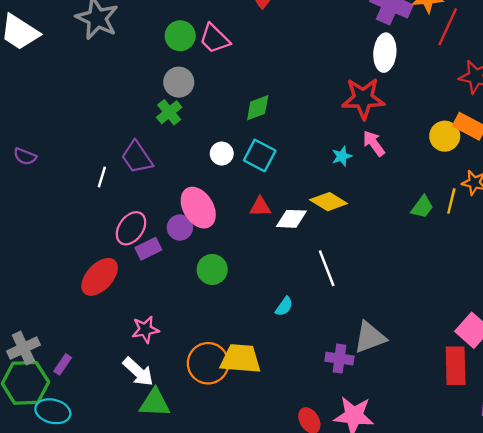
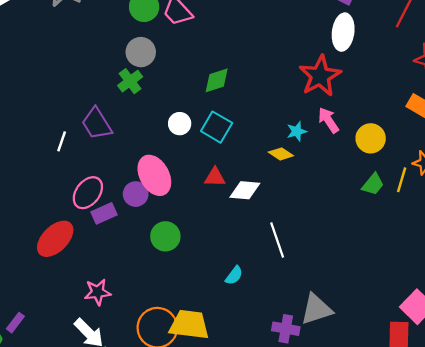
red star: (363, 98) -> (320, 76), turned -30
yellow circle: (445, 136) -> (371, 138), moved
yellow diamond: (329, 202) -> (281, 154), moved, size x0.7

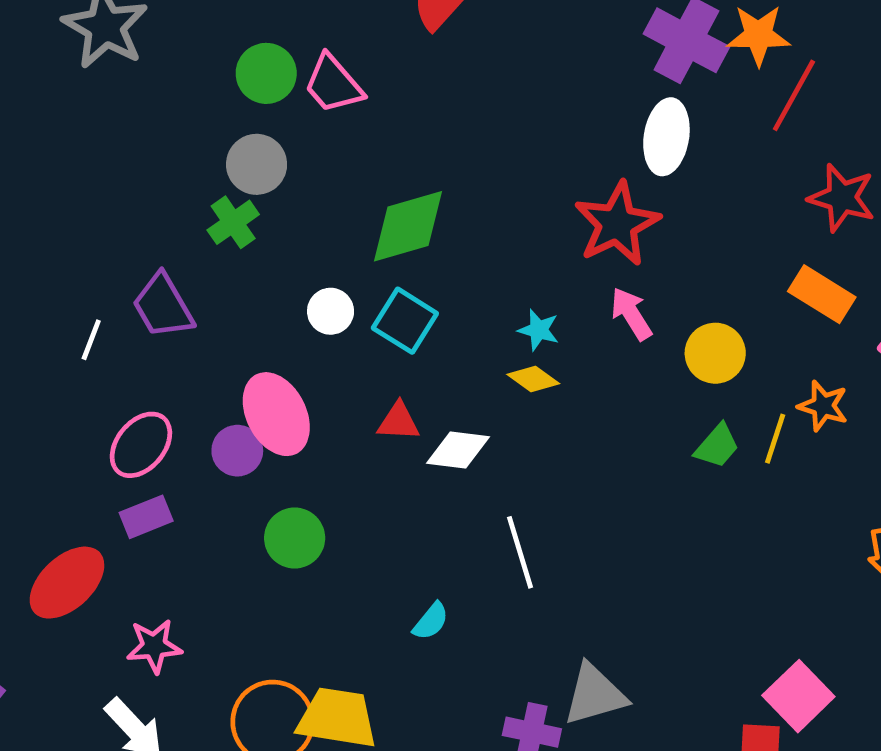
green diamond: (217, 80) -> (408, 226), size x1.5
cyan star: (297, 131) -> (539, 330), moved, turned 30
purple rectangle: (104, 213) -> (146, 517), moved
red ellipse: (55, 239) -> (67, 583), moved

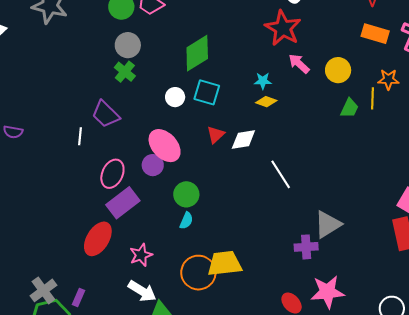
red triangle: (398, 422) -> (216, 135), turned -30
purple rectangle: (146, 517) -> (123, 203), size x1.5
cyan semicircle: (431, 621) -> (186, 221), moved

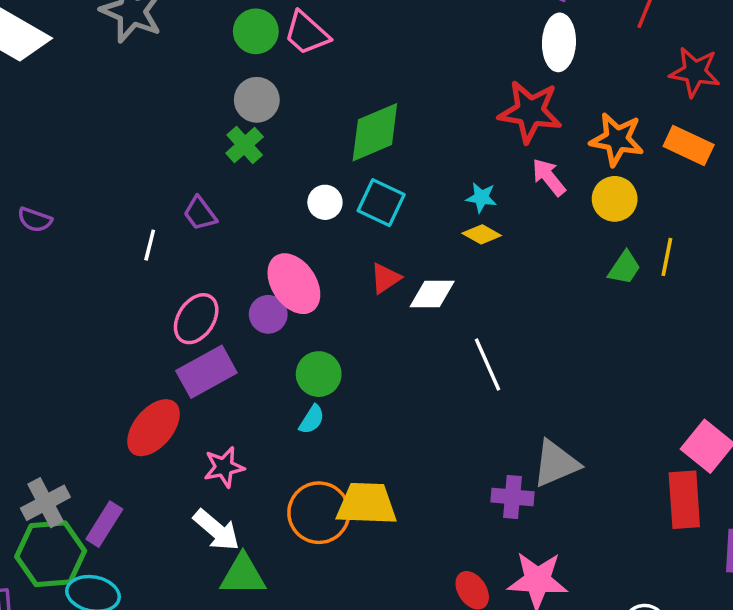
red star: (283, 28) -> (530, 112), turned -30
orange star: (388, 79) -> (617, 139), moved, size x1.4
purple trapezoid: (106, 114) -> (200, 214), size x0.7
purple rectangle: (78, 297) -> (104, 524), size x1.4

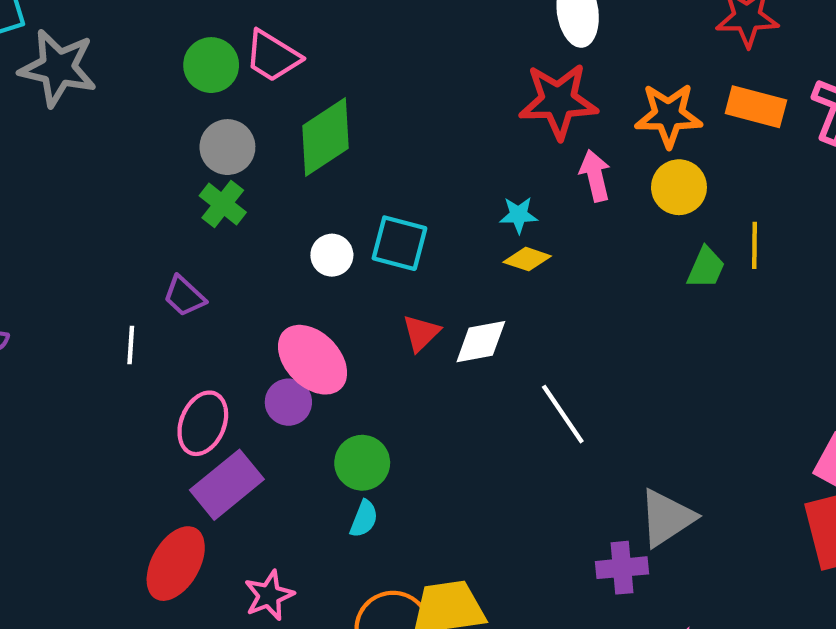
green diamond: (375, 132) -> (325, 137), moved
pink arrow: (549, 177) -> (595, 176), turned 36

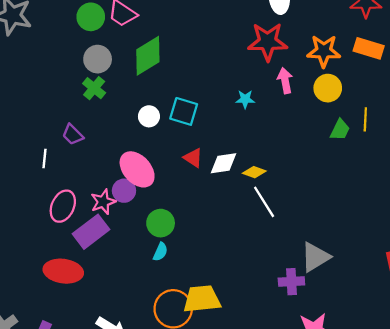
yellow diamond: (527, 259) -> (254, 172), moved
red triangle: (421, 333) -> (193, 158), turned -45
pink ellipse: (203, 423) -> (63, 206), moved
red ellipse: (176, 564) -> (63, 271), turned 66
pink star: (269, 595) -> (103, 202), moved

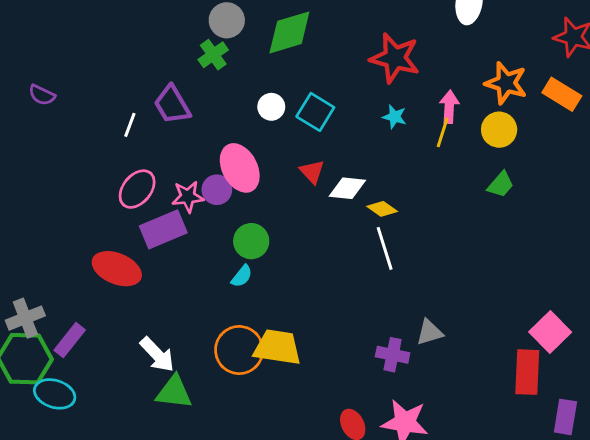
red star: (268, 42) -> (395, 58), moved
yellow line: (365, 119) -> (443, 132), moved
purple trapezoid: (73, 135) -> (172, 105), size x1.4
gray triangle: (315, 257) -> (430, 332), size x0.7

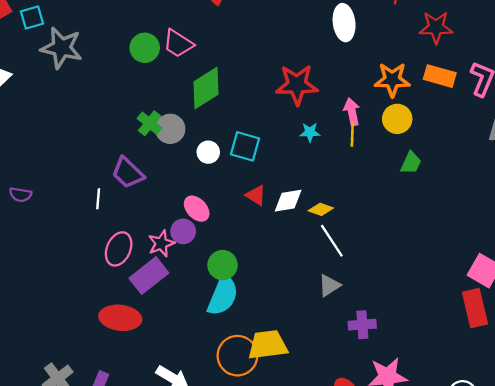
gray circle: (227, 20) -> (170, 129), moved
pink ellipse: (240, 168) -> (197, 209), size x0.7
cyan semicircle: (242, 276) -> (223, 295), size x2.0
gray triangle: (430, 332) -> (329, 286), moved

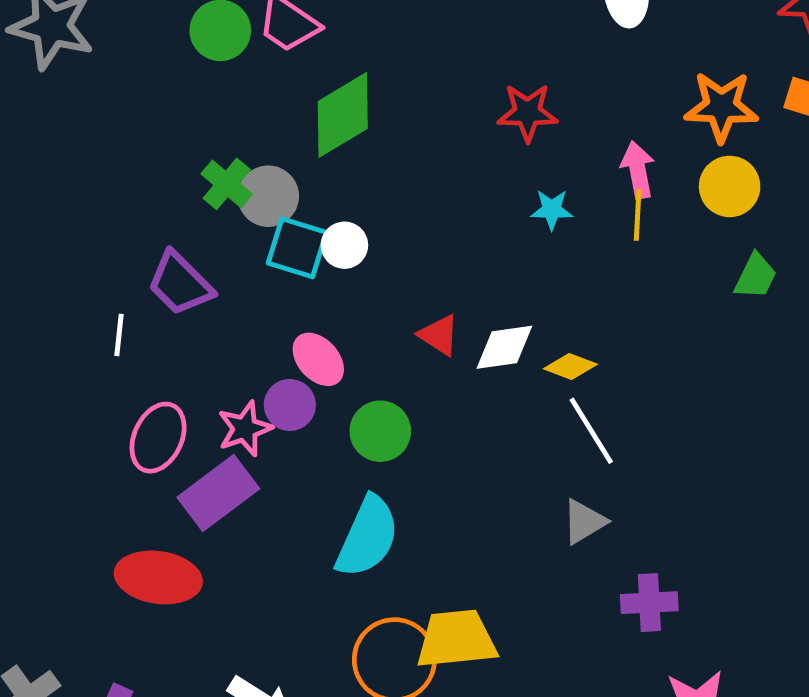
red star: (297, 85) -> (528, 112), size x0.7
cyan square: (245, 146) -> (297, 248), moved
green circle: (222, 265) -> (380, 431), moved

